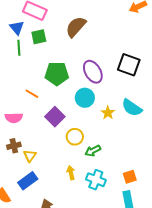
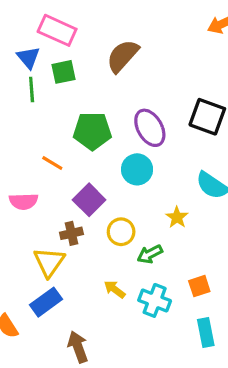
yellow star: (108, 113) -> (177, 217), moved
brown cross: (14, 146) -> (71, 233), moved
yellow triangle: (30, 156) -> (49, 262), size x1.5
yellow arrow: (71, 173) -> (115, 289), turned -40
orange square: (130, 177) -> (199, 286), moved

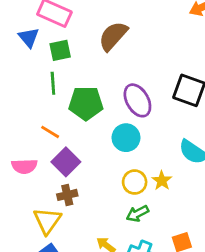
green line: (32, 89) -> (53, 83), moved
purple square: (89, 200) -> (66, 162), moved
yellow circle: (121, 232) -> (135, 182), moved

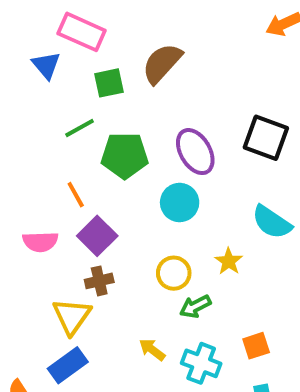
green square: (60, 50) -> (109, 83), moved
green line: (53, 83) -> (80, 128), turned 65
orange line: (50, 132) -> (76, 195), turned 30
yellow circle: (135, 182) -> (174, 273), moved

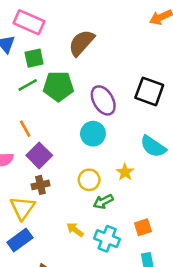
green square: (109, 83) -> (34, 58), moved
green pentagon: (125, 155) -> (58, 86), moved

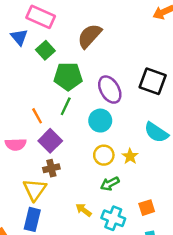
green square: (34, 58) -> (45, 50), turned -30
green line: (28, 85) -> (66, 106), moved, turned -36
yellow circle: (89, 180) -> (104, 155), moved
blue rectangle: (20, 240) -> (32, 219), turned -40

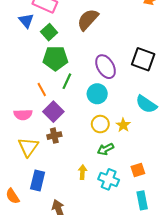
green pentagon: (68, 76) -> (55, 58), moved
yellow triangle: (35, 190) -> (28, 147), moved
yellow arrow: (84, 210) -> (83, 172), turned 56

